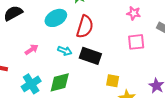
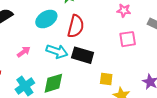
cyan arrow: (65, 51) -> (57, 51), size x1.5

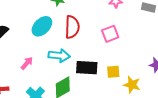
pink square: (128, 39) -> (110, 34), moved
black rectangle: (83, 55) -> (87, 68), moved

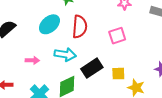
pink arrow: (27, 63) -> (32, 60), turned 48
black rectangle: (87, 68) -> (92, 68), turned -40

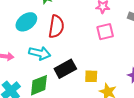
pink square: (117, 36) -> (105, 32), moved

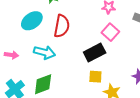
pink square: (105, 32) -> (110, 32), turned -36
black rectangle: (65, 69) -> (95, 53), moved

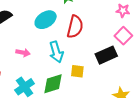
cyan arrow: (45, 52) -> (56, 52), turned 55
yellow square: (95, 77) -> (77, 71), moved

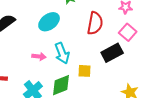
red semicircle: (75, 27) -> (95, 23), moved
pink arrow: (23, 53) -> (39, 56), moved

